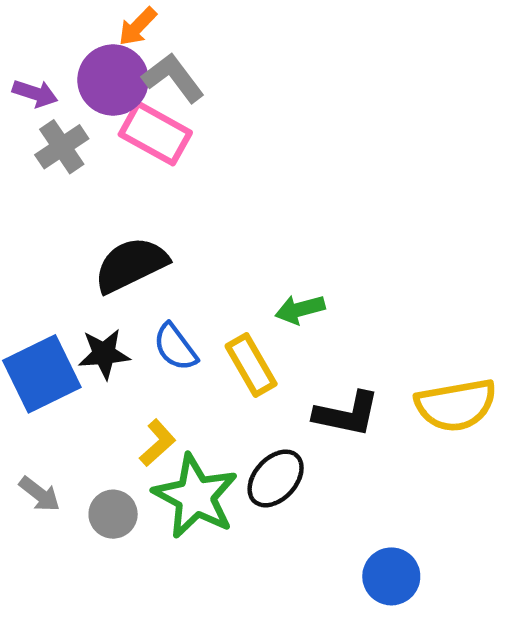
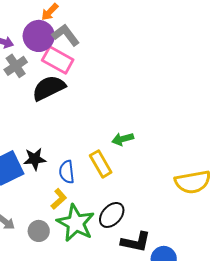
black semicircle: (131, 265) -> (49, 88), moved
blue semicircle: (175, 347) -> (67, 172), moved, turned 30
black L-shape: (347, 414) -> (136, 242), moved

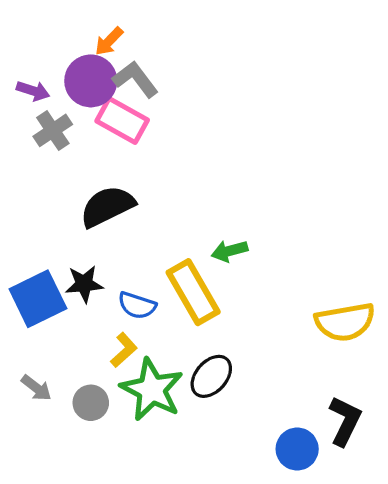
black semicircle: (49, 88) -> (107, 206), moved
yellow rectangle: (101, 164) -> (193, 292), size x1.4
blue semicircle: (67, 172) -> (137, 305), turned -65
black L-shape: (136, 242) -> (345, 421), moved, turned -76

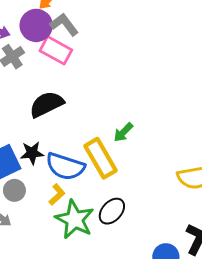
green arrow: (229, 251) -> (123, 132), turned -30
blue semicircle: (137, 305) -> (65, 167), size x1.6
gray circle: (91, 403) -> (14, 190), moved

